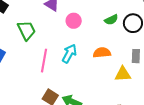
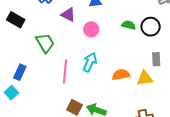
green semicircle: (111, 20) -> (129, 25), turned -136
orange semicircle: (102, 53) -> (121, 75), moved

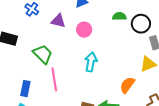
black circle: (151, 27) -> (141, 24), moved
pink line: (65, 72) -> (54, 79), moved
orange semicircle: (121, 75) -> (127, 85), moved, turned -30

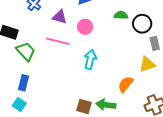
green trapezoid: (43, 54) -> (26, 51), moved
pink line: (54, 79) -> (58, 41), moved, turned -70

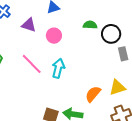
pink line: (58, 41) -> (32, 64), moved, turned 30
yellow triangle: (147, 64) -> (117, 88), moved

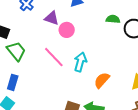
pink circle: (54, 36) -> (67, 30), moved
orange semicircle: (93, 94) -> (102, 80), moved

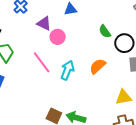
green semicircle: (113, 19) -> (105, 31), turned -136
orange semicircle: (102, 80) -> (98, 66), moved

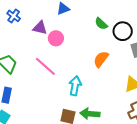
cyan arrow: (67, 70) -> (75, 86), moved

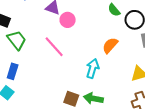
cyan arrow: (75, 86) -> (93, 68), moved

